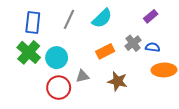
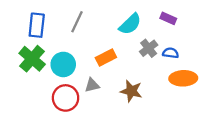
purple rectangle: (151, 16) -> (168, 18), turned 64
cyan semicircle: (102, 18) -> (130, 24), moved
orange rectangle: (105, 51) -> (106, 58), moved

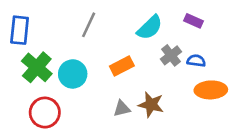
blue rectangle: (37, 25) -> (20, 30), moved
gray triangle: (92, 85) -> (122, 109), moved
red circle: (66, 98) -> (45, 113), moved

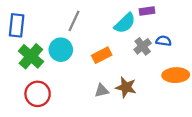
purple rectangle: (194, 21) -> (147, 11), moved, turned -32
blue semicircle: (196, 61) -> (164, 41), moved
cyan circle: (73, 74) -> (61, 50), moved

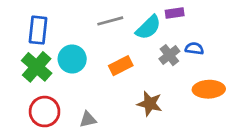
gray line: (74, 21) -> (110, 21), moved, turned 50
blue rectangle: (17, 25) -> (38, 30), moved
gray triangle: (102, 91) -> (88, 119), moved

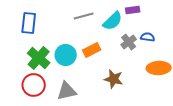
cyan circle: (72, 59) -> (66, 55), moved
green cross: (37, 67) -> (39, 58), moved
gray triangle: (88, 119) -> (67, 91), size x1.5

